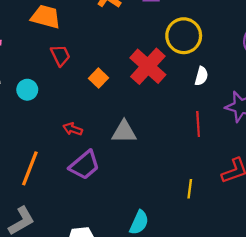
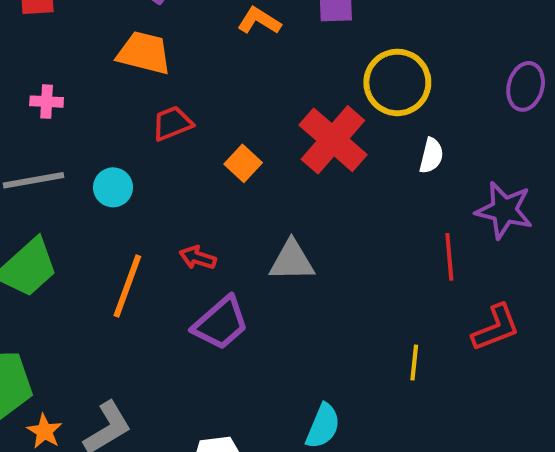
red trapezoid: (60, 55) -> (172, 123), turned -85
red line: (198, 124) -> (449, 257), moved
orange line: (30, 168) -> (127, 286), moved

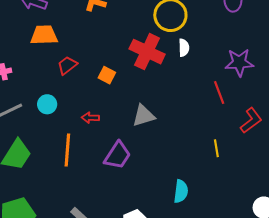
white semicircle: (431, 156) -> (184, 48), moved
red arrow: (198, 258) -> (90, 118), moved

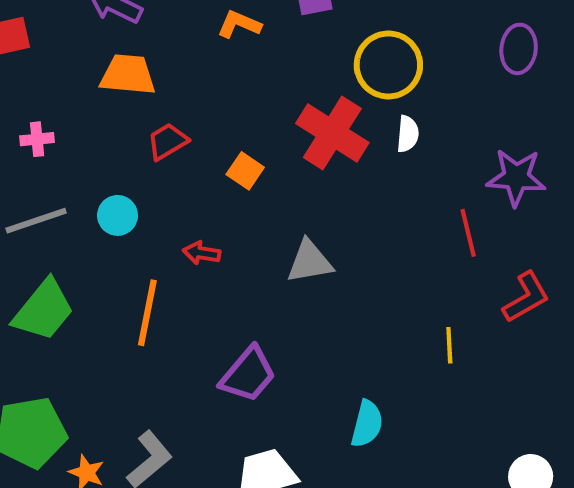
purple trapezoid: (118, 155) -> (248, 375), moved

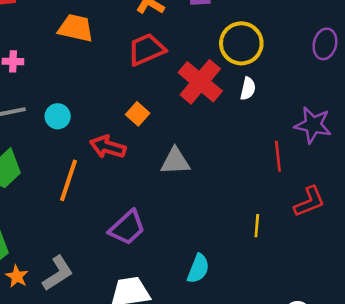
red trapezoid: (167, 141) -> (146, 49), moved, size x1.4
orange square: (245, 171) -> (138, 114), moved
red arrow: (202, 253) -> (108, 147), size x1.5

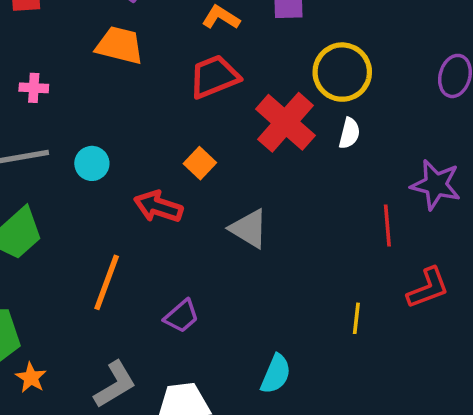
gray triangle: (175, 161) -> (249, 229), turned 32
orange line: (69, 180) -> (107, 282), moved
purple trapezoid: (127, 228) -> (181, 316), size x0.7
gray L-shape: (58, 273) -> (115, 384), moved

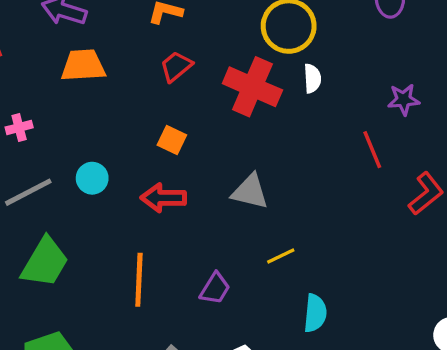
red trapezoid: (214, 77) -> (176, 66), size x0.7
orange square: (200, 163) -> (172, 140), moved
purple star: (436, 185) -> (404, 100), size x0.7
yellow line: (356, 318) -> (281, 256), moved, turned 76

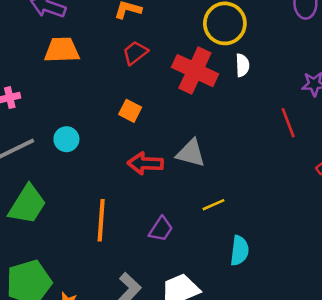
red arrow: (163, 198) -> (145, 163), moved

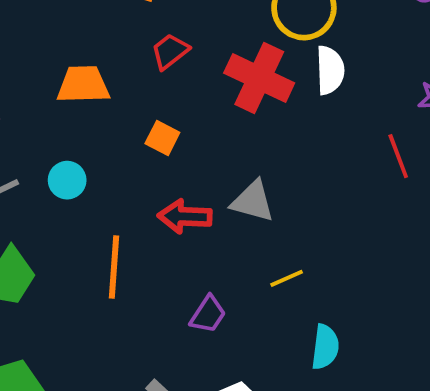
orange trapezoid: (62, 50) -> (83, 85), moved
white semicircle: (242, 65) -> (330, 70), size x1.4
orange line: (101, 220) -> (114, 267), moved

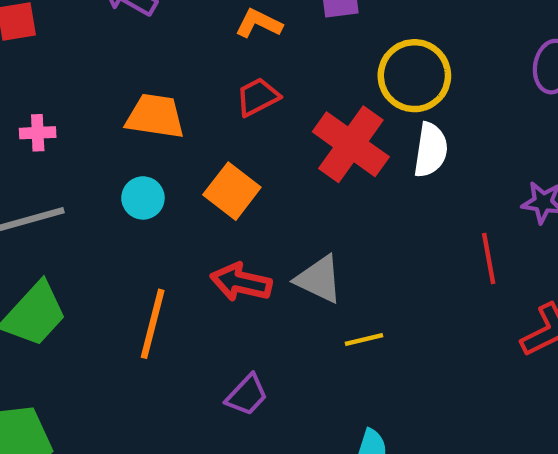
orange square: (162, 138) -> (232, 191), size x1.4
cyan circle: (67, 180) -> (143, 198), moved
yellow line: (287, 278) -> (364, 340), moved

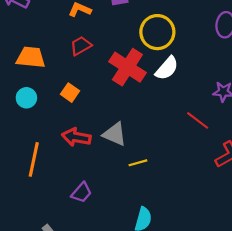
white semicircle: (431, 150) -> (167, 68), turned 35
orange square: (232, 191) -> (70, 93), size x0.7
red line: (489, 258) -> (198, 120), turned -40

